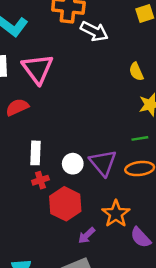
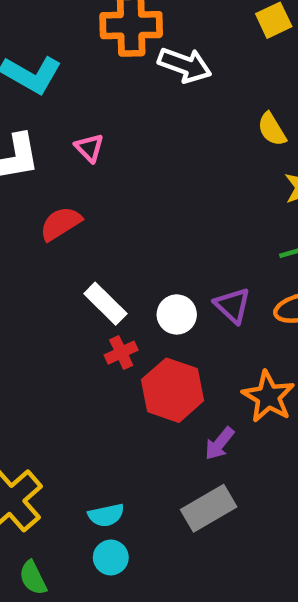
pink triangle: (38, 69) -> (89, 148), size x0.5
white rectangle: (35, 153) -> (105, 304), turned -40
purple triangle: (103, 163) -> (232, 305), size x0.7

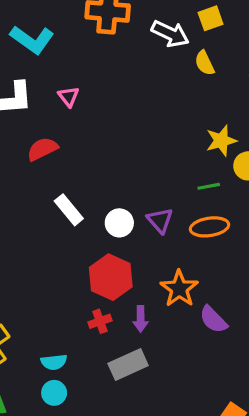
white arrow: (185, 65) -> (170, 34), moved
yellow semicircle: (272, 129) -> (205, 63), moved
red cross: (121, 353) -> (100, 321), moved
purple arrow: (220, 444) -> (141, 319), turned -45

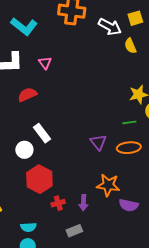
white circle: (119, 223) -> (24, 150), moved
red hexagon: (111, 277) -> (39, 179), moved
orange star: (179, 289) -> (108, 185), turned -30
purple semicircle: (213, 319) -> (129, 205), turned -36
gray rectangle: (128, 365) -> (74, 231), size x0.7

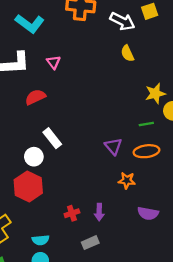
yellow semicircle: (130, 46) -> (127, 53), moved
red hexagon: (39, 179) -> (28, 186), moved
orange star: (108, 185) -> (127, 180), moved, size x0.7

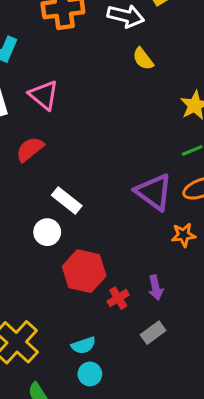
pink triangle: (53, 62) -> (44, 95), size x1.5
purple triangle: (113, 146) -> (154, 192), size x1.5
red hexagon: (28, 186) -> (84, 271), moved

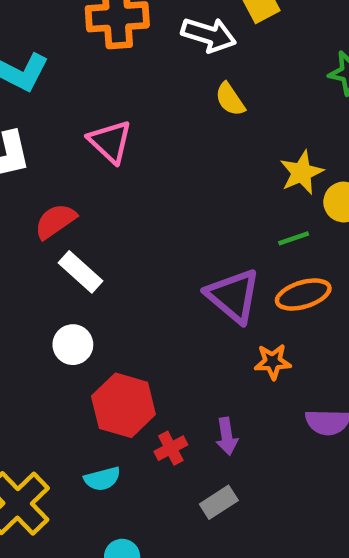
pink triangle: (44, 95) -> (110, 142), moved
white rectangle: (67, 201) -> (80, 272), moved
cyan semicircle: (83, 345) -> (102, 479), moved

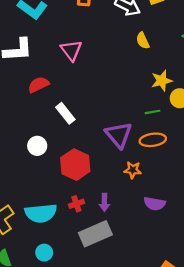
yellow semicircle: (230, 99) -> (143, 41), moved
white rectangle: (80, 272) -> (65, 113), moved
red hexagon: (123, 405) -> (75, 165), moved
cyan semicircle: (102, 479) -> (41, 213), size x1.8
gray rectangle: (219, 502) -> (95, 234), size x1.8

